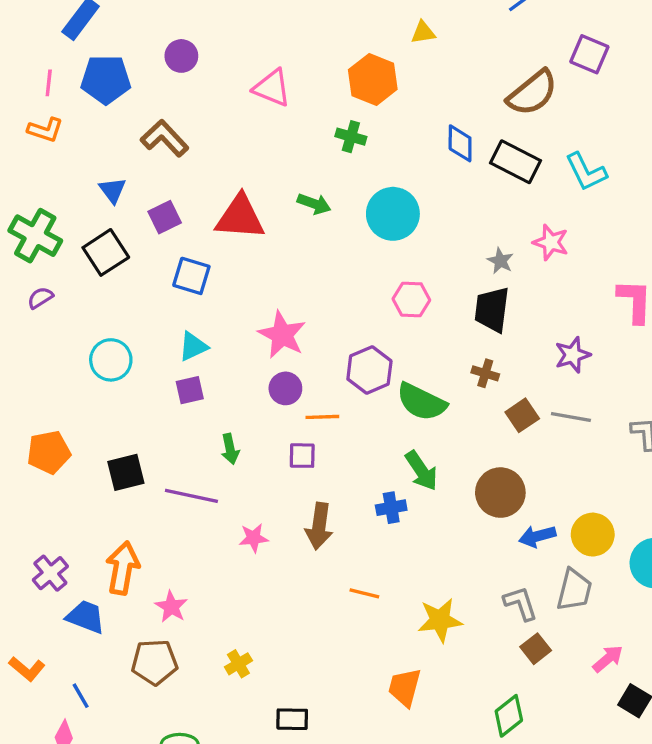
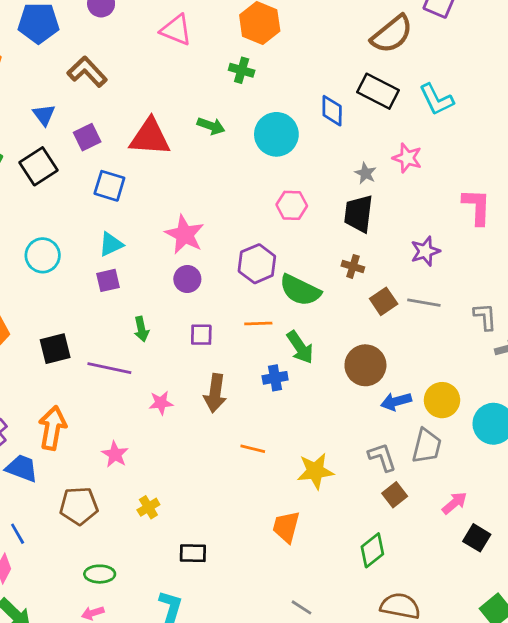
blue diamond: (460, 143) -> (332, 111), moved
orange line: (322, 417) -> (258, 324), moved
pink star: (171, 607) -> (115, 454), moved

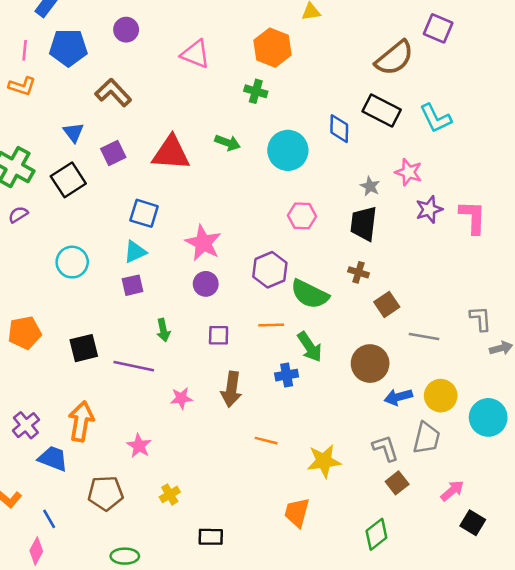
blue square: (109, 186) -> (144, 213), moved
purple star: (425, 251) -> (429, 209), moved
gray line: (424, 303) -> (424, 337), moved

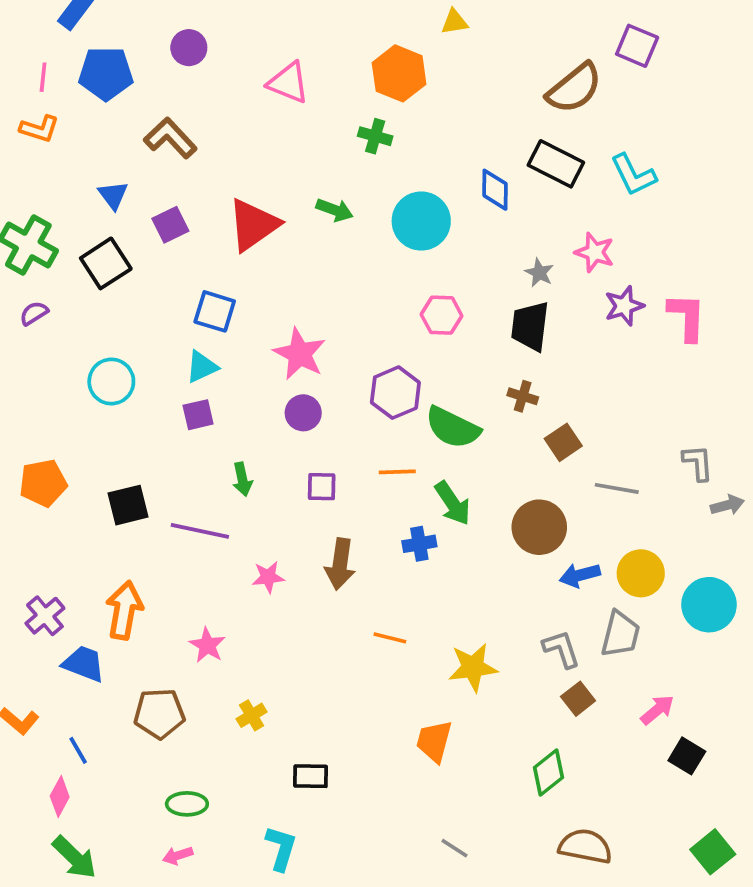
red triangle: (171, 153) -> (253, 225), turned -39

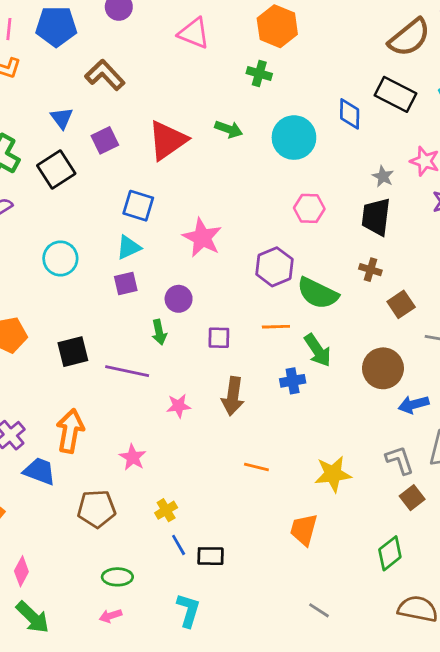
purple circle: (303, 413) -> (179, 299), moved
orange line: (390, 638) -> (256, 467), moved
blue line: (78, 750) -> (179, 545), moved

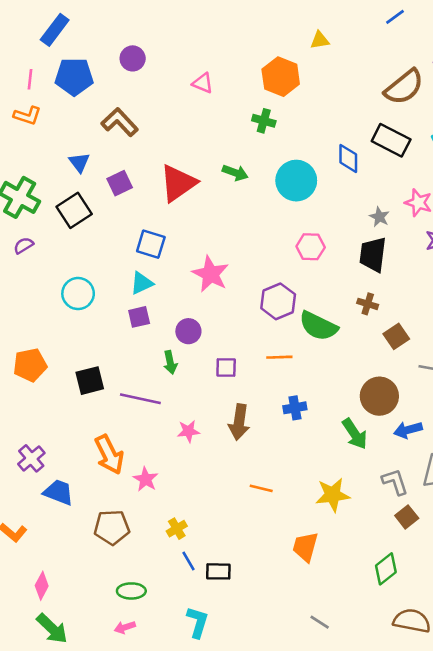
pink triangle: (194, 33) -> (203, 83), size x0.7
green arrow: (318, 350) -> (355, 434), moved
orange arrow: (70, 431) -> (109, 455), moved, turned 144

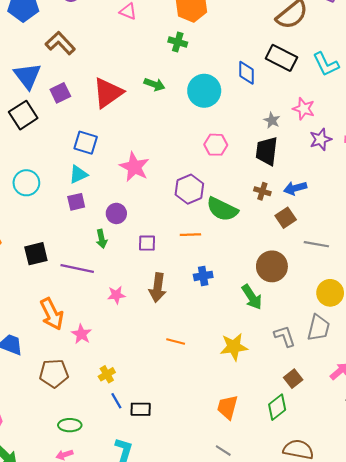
blue triangle: (79, 162) -> (27, 76), size x1.6
blue arrow: (408, 430) -> (295, 188), moved
brown square: (407, 517) -> (293, 379), moved
orange trapezoid: (305, 547) -> (227, 407), moved

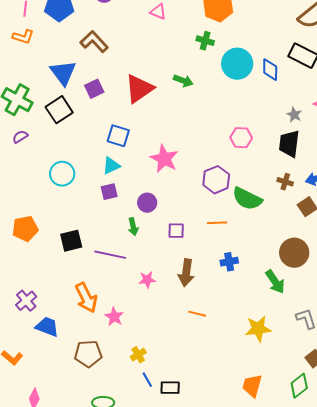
cyan circle: (204, 91) -> (237, 64), moved
orange line: (176, 342) -> (197, 314), moved

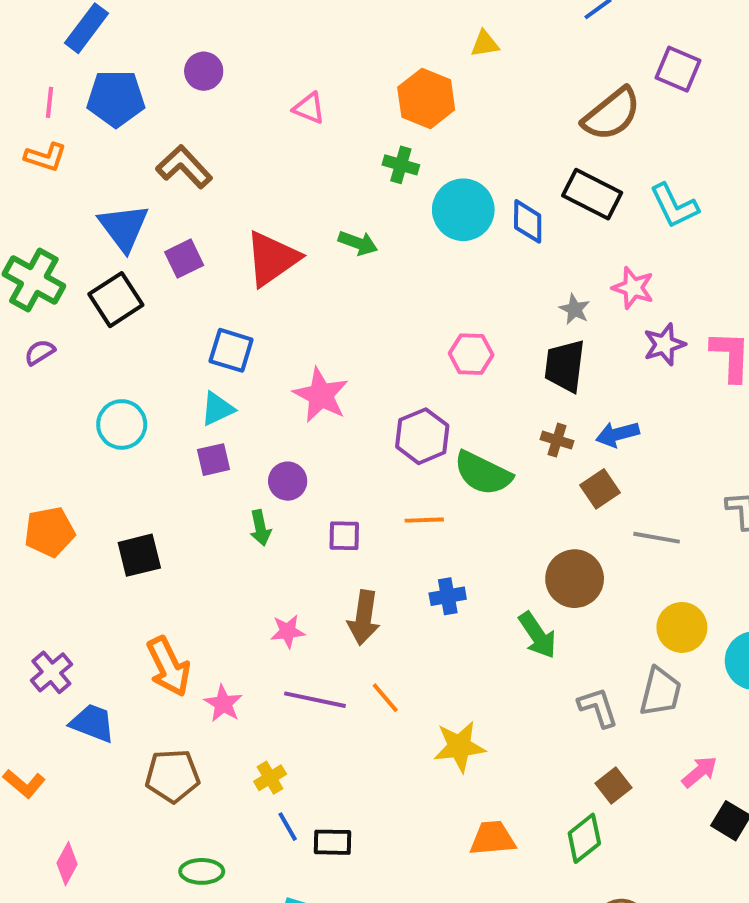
purple line: (110, 255) -> (315, 700), moved
orange line: (197, 314) -> (385, 698), turned 36
yellow star: (258, 329) -> (459, 747), moved
orange trapezoid: (252, 386) -> (493, 838), turned 70

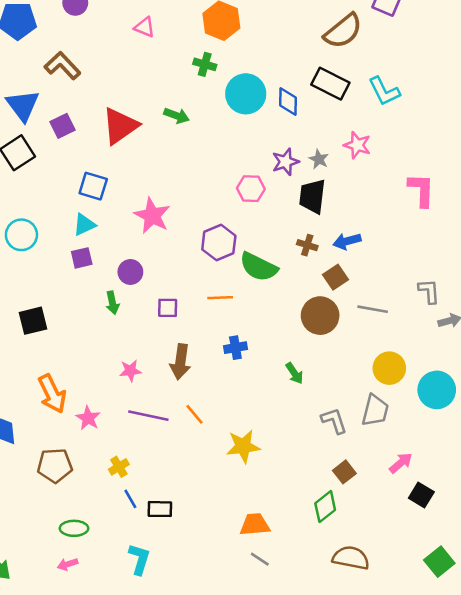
purple star: (664, 344) -> (285, 162), moved
brown circle: (575, 579) -> (320, 316), moved
green arrow: (537, 635) -> (294, 373), size x0.7
orange trapezoid: (493, 838) -> (255, 524), moved

